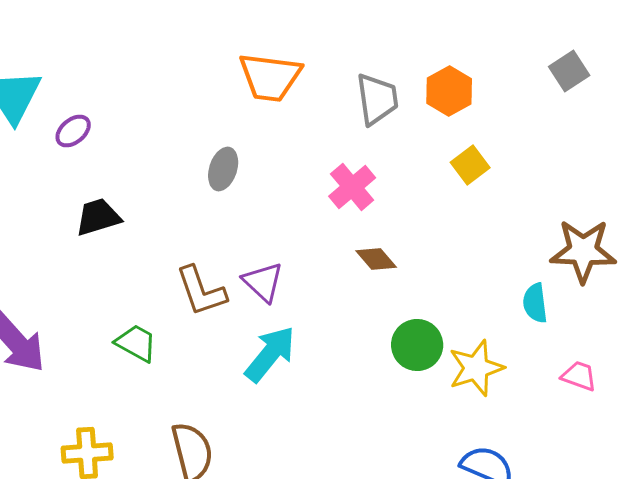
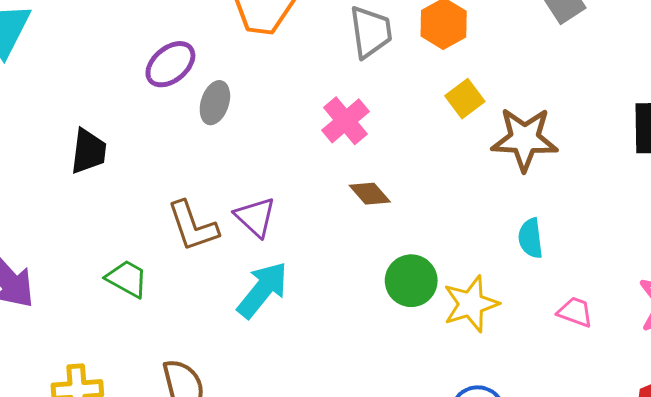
purple ellipse: (73, 131) -> (170, 64), moved, size x1.4
black trapezoid: (98, 217) -> (88, 151), turned 114
brown star: (583, 251) -> (525, 139), moved

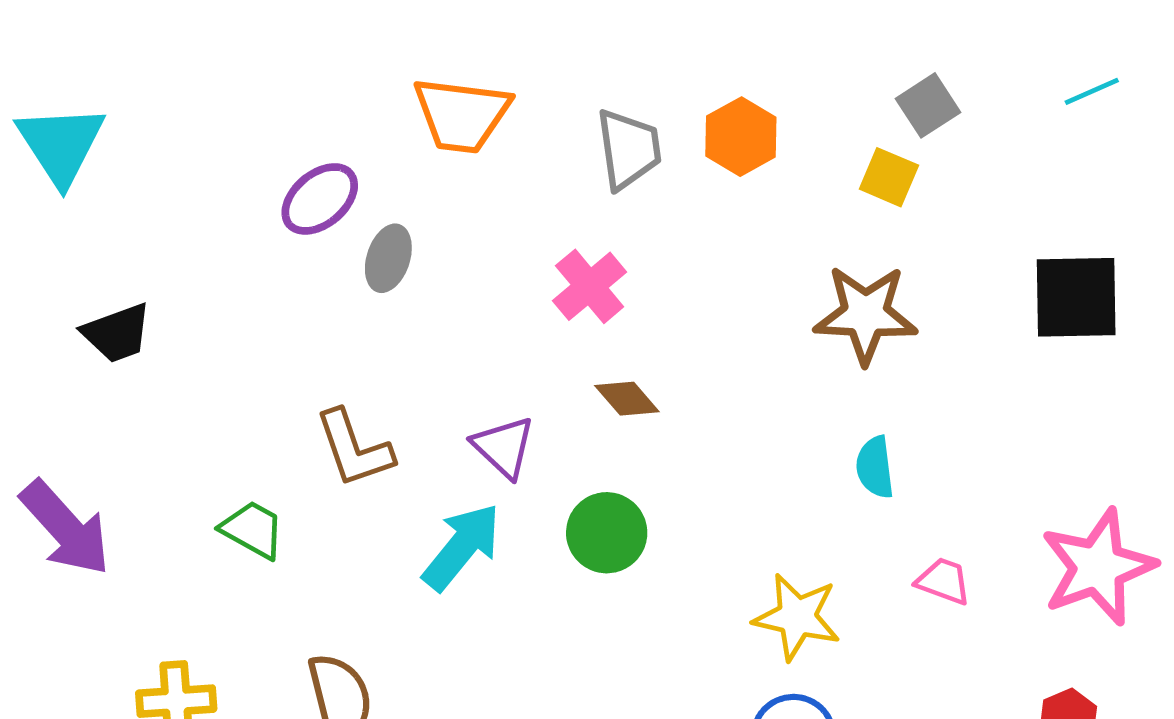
yellow square: (465, 99) -> (889, 177), moved, turned -30
black trapezoid: (88, 151) -> (117, 333), moved, turned 63
purple triangle: (255, 217) -> (504, 447), moved
green circle: (411, 281) -> (607, 533), moved
yellow star: (471, 304) -> (797, 617), moved, turned 30

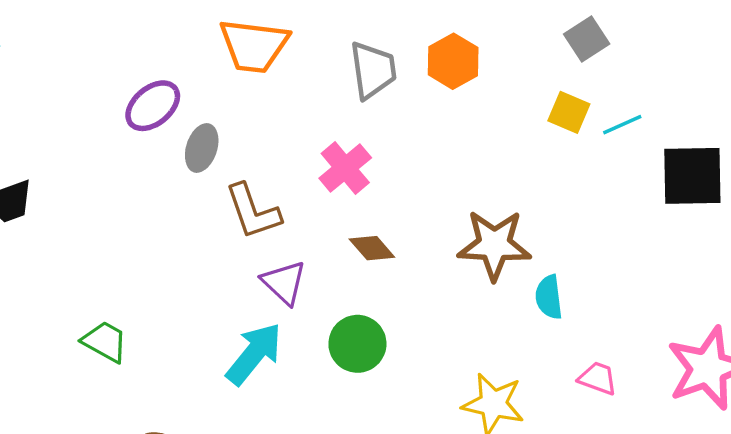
cyan line: (1092, 91) -> (622, 125), moved
yellow square: (889, 177) -> (569, 112), moved
brown star: (866, 314) -> (494, 245), moved
brown L-shape: (354, 449) -> (253, 211), moved

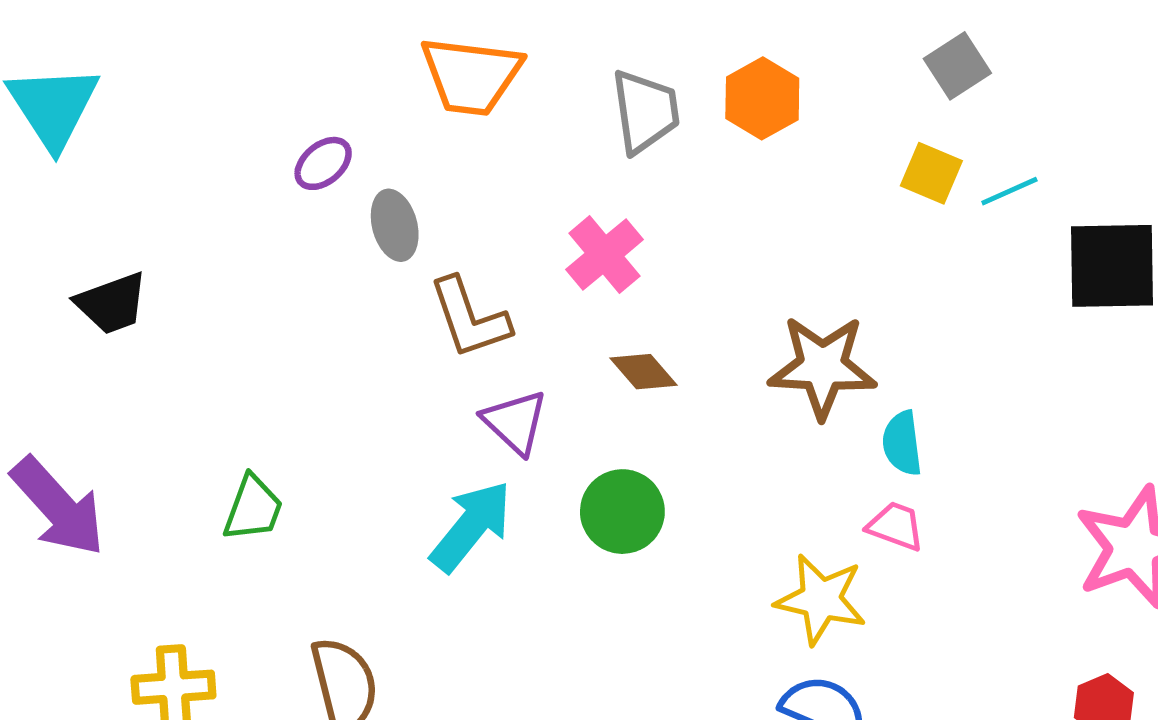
purple ellipse: (153, 106) -> (323, 163), size x0.7
gray ellipse: (202, 148) -> (395, 225), turned -33
green trapezoid: (105, 342) -> (253, 508), turned 81
pink trapezoid: (598, 378) -> (896, 526), moved

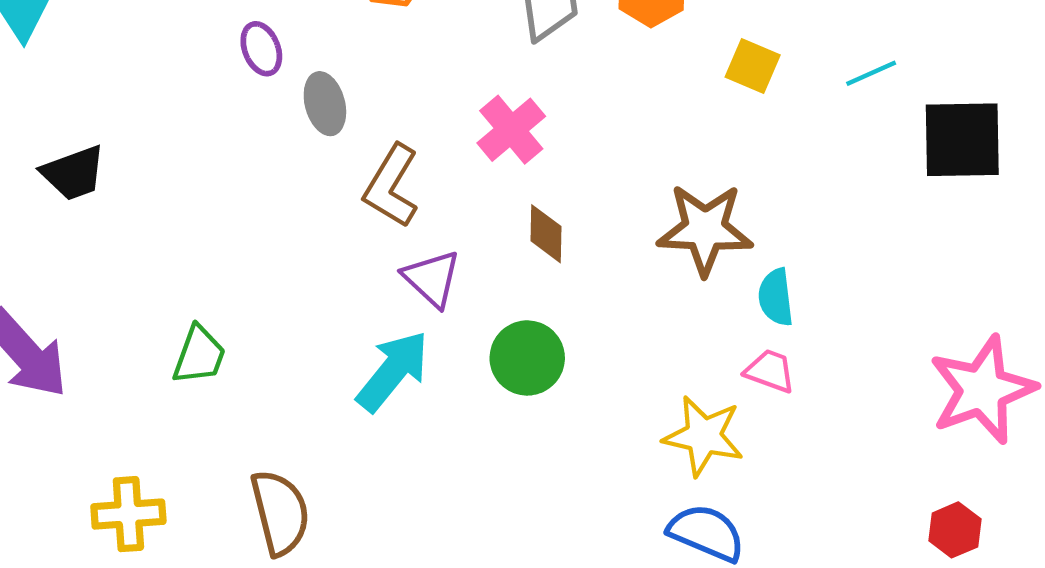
purple ellipse: (323, 163) -> (261, 49), turned -72
yellow square: (931, 173) -> (753, 66), moved
brown L-shape: (469, 318) -> (391, 186), turned 50
brown diamond: (644, 372) -> (546, 234), turned 42

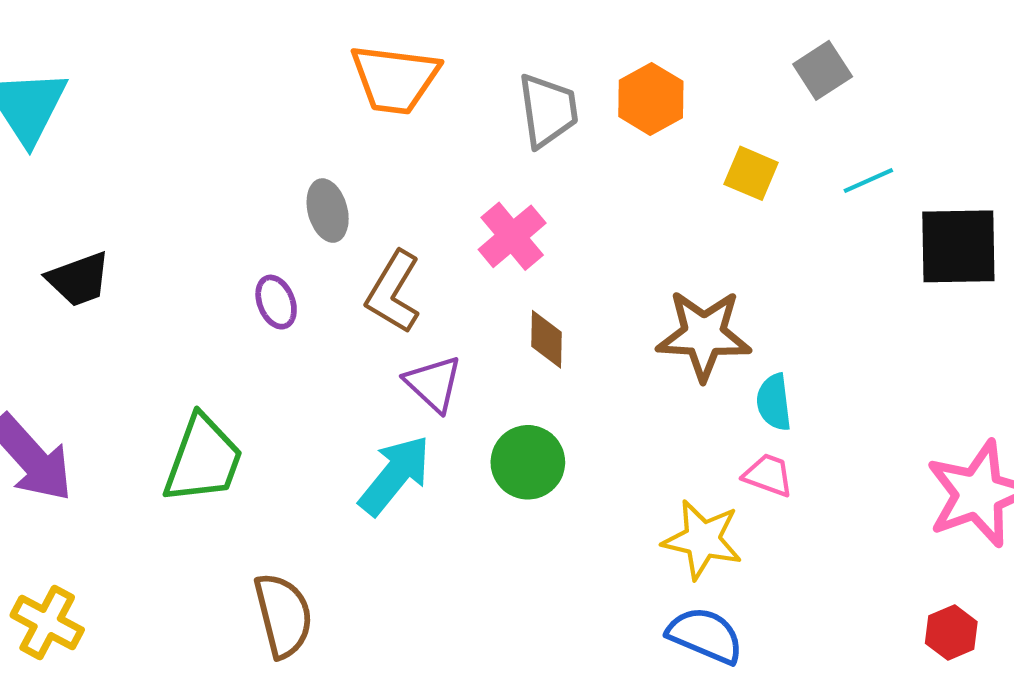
purple ellipse: (261, 49) -> (276, 302), moved
green trapezoid: (199, 355) -> (203, 459), size x1.5
yellow cross: (128, 514) -> (47, 623), moved, turned 32

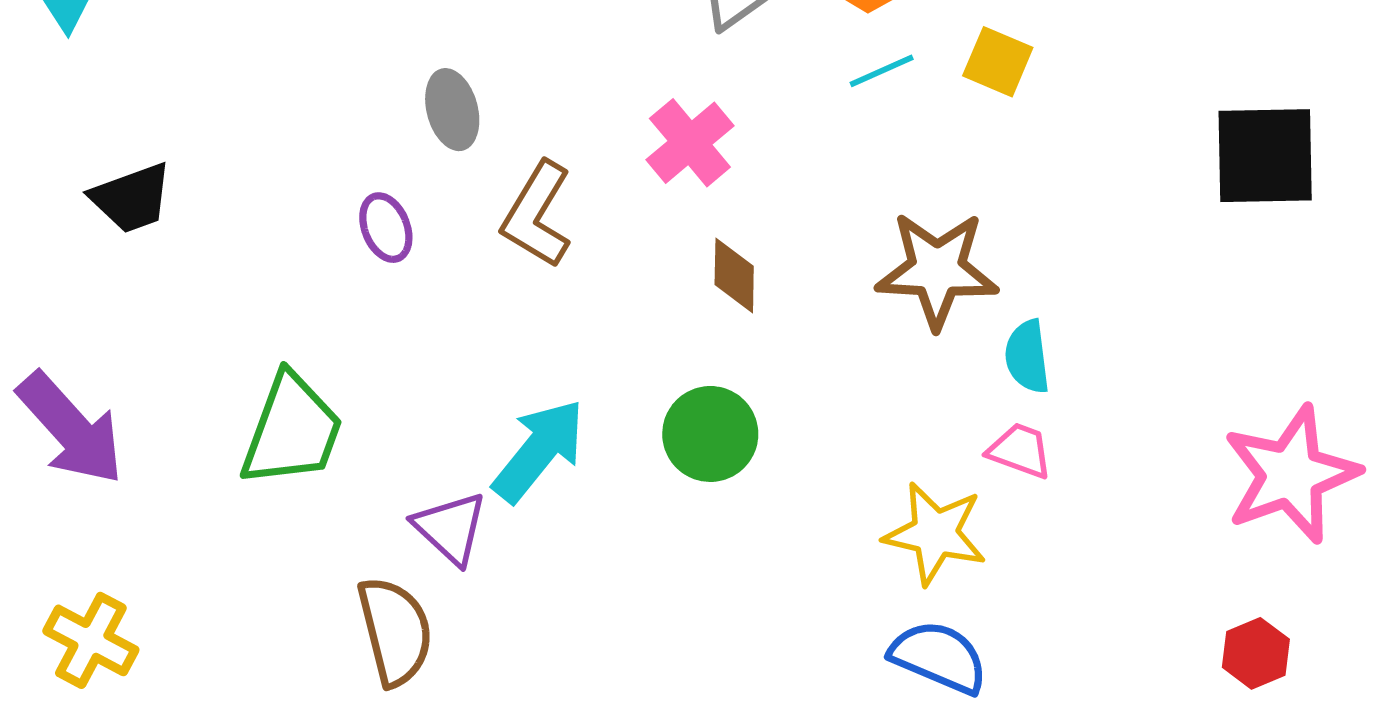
cyan line: (868, 180) -> (882, 71), moved
purple triangle: (433, 384) -> (450, 528), moved

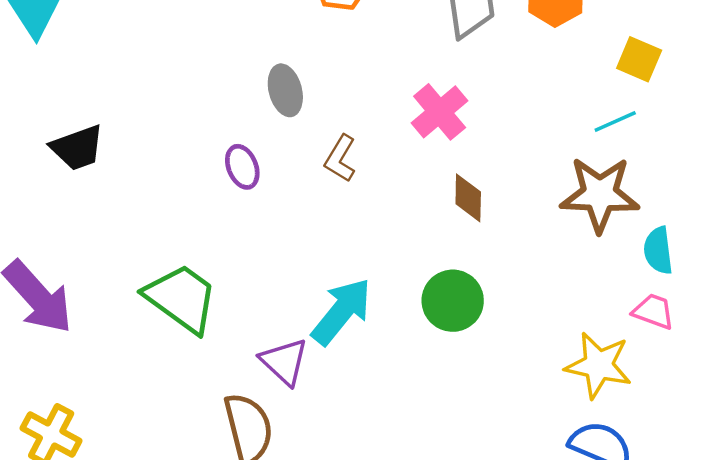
cyan line: (882, 71) -> (615, 121), moved
brown L-shape: (537, 215) -> (340, 158), size x0.7
green trapezoid: (292, 430) -> (181, 298), turned -74

